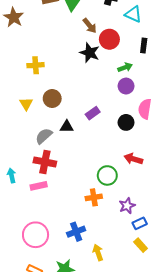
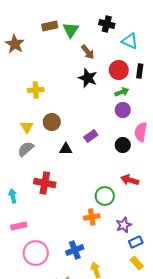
red circle: (109, 39) -> (119, 70), moved
gray semicircle: (44, 136) -> (26, 149), moved
pink rectangle: (39, 186) -> (19, 226), moved

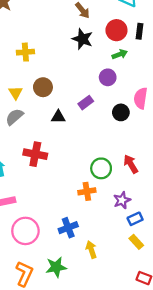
purple circle: (123, 110) -> (108, 77), moved
red arrow: (130, 180) -> (131, 164), moved, turned 42

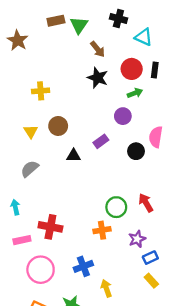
gray semicircle: (14, 117) -> (30, 169), moved
red cross: (35, 154) -> (50, 227), moved

